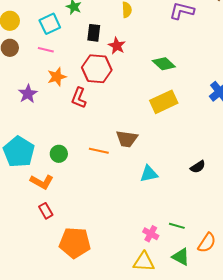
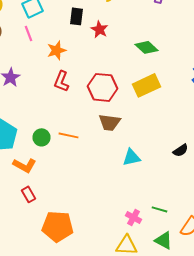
pink line: (46, 50) -> (28, 33), turned 56
red hexagon: (97, 69) -> (102, 87), moved
orange star: (57, 77) -> (56, 50), moved
orange line: (99, 151) -> (68, 135), moved

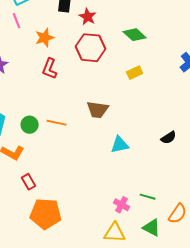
yellow rectangle: (146, 85) -> (135, 73), size x0.6
red hexagon: (102, 87) -> (91, 48), moved
red rectangle: (28, 194) -> (29, 182), moved

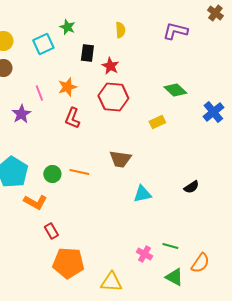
pink line: (17, 21) -> (39, 93), moved
green diamond: (135, 35) -> (175, 90), moved
yellow triangle: (115, 233) -> (111, 282), moved

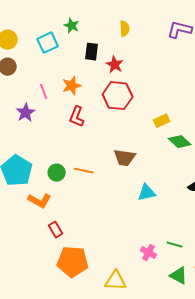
green diamond: (175, 90) -> (180, 142), moved

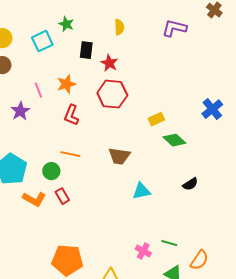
orange line: (84, 171) -> (70, 154), moved
red rectangle: (56, 230) -> (62, 196), moved

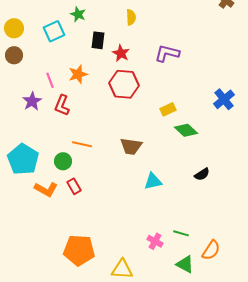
purple L-shape: (174, 28) -> (167, 53), moved
red L-shape: (71, 115) -> (62, 105), moved

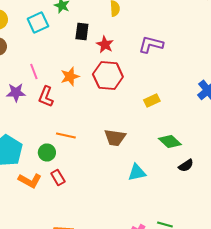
orange star: (78, 74) -> (70, 76), moved
purple star: (32, 101) -> (16, 92), turned 30
green diamond: (186, 130) -> (170, 142), moved

